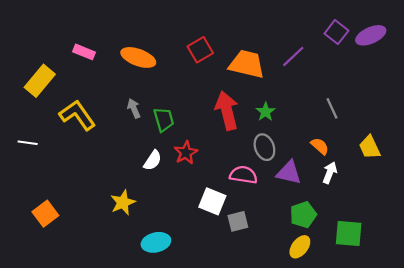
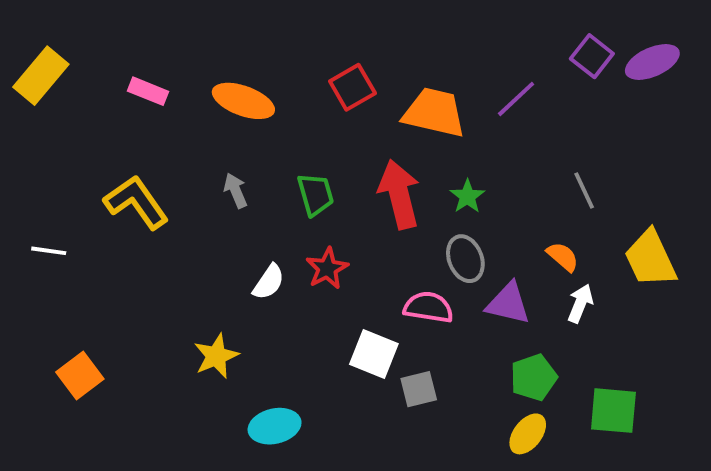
yellow rectangle: (40, 81) -> (41, 76), moved
green trapezoid: (164, 119) -> (315, 194), moved
yellow trapezoid: (370, 147) -> (650, 259), size x1.4

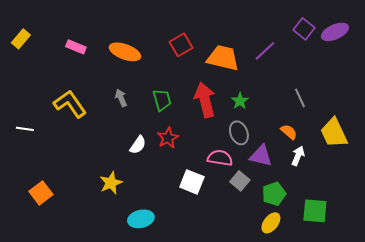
yellow rectangle: (41, 76) -> (21, 39), size x0.7
gray square: (419, 389) -> (240, 181), moved, turned -36

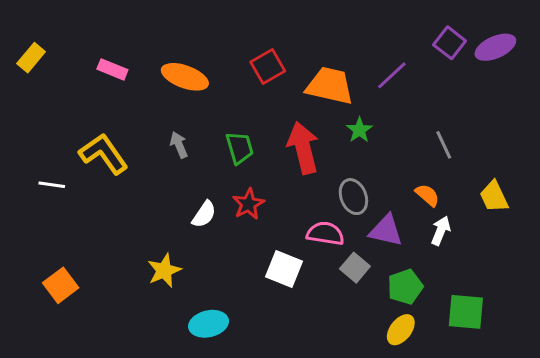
green star: (240, 101) -> (359, 130), moved
white line: (25, 129) -> (52, 185), moved
yellow trapezoid: (334, 133) -> (494, 197), size x0.7

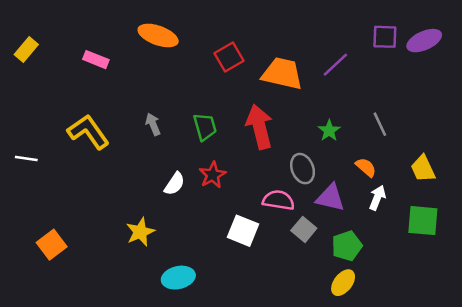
purple square: (450, 43) -> (385, 37), turned -36
orange ellipse: (185, 77) -> (158, 35), moved
green star: (359, 130) -> (329, 131), moved
white line: (52, 185) -> (26, 158), moved
green square: (466, 312) -> (423, 221), moved

